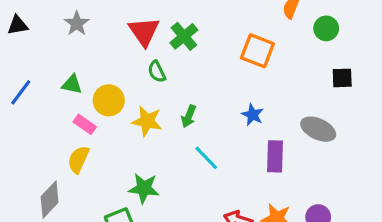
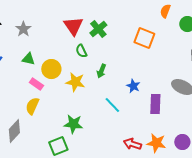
gray star: (77, 24) -> (23, 29), moved
blue star: (253, 115) -> (133, 86), moved
green arrow: (189, 116) -> (101, 71), moved

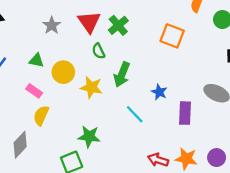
gray star: (23, 29) -> (52, 25), moved
green arrow: (101, 71) -> (122, 74), size x1.5
pink rectangle: (36, 84) -> (34, 91), moved

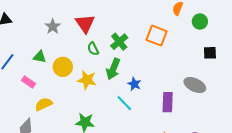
green cross: (118, 25) -> (119, 42), moved
pink rectangle: (34, 91) -> (29, 82), moved
blue star: (159, 92) -> (134, 84), moved
yellow semicircle: (41, 115) -> (44, 104), turned 42

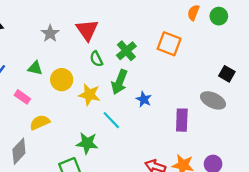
green circle: (200, 22) -> (219, 16), moved
black square: (210, 53) -> (227, 74), moved, turned 32
cyan line: (124, 103) -> (111, 120), moved

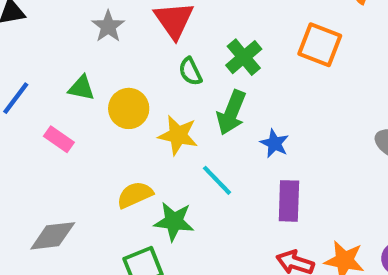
purple rectangle: (182, 120) -> (289, 201), moved
yellow semicircle: (40, 122) -> (135, 195), moved
gray diamond: (19, 151) -> (53, 236), turned 40

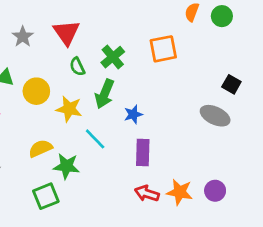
orange square: (320, 45) -> (163, 49), turned -32
blue star: (275, 143) -> (133, 114), turned 30

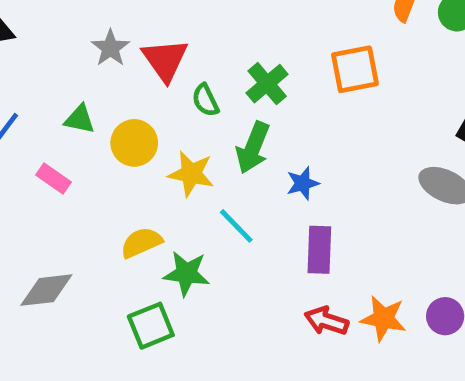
red triangle: (66, 32) -> (165, 60), moved

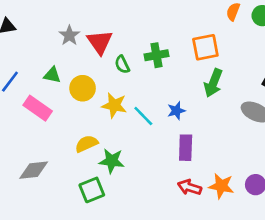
green cross: (267, 84) -> (157, 55), turned 30
green arrow: (253, 148) -> (213, 83), moved
pink rectangle: (54, 179) -> (38, 108), size x1.5
cyan line: (236, 226) -> (143, 116), moved

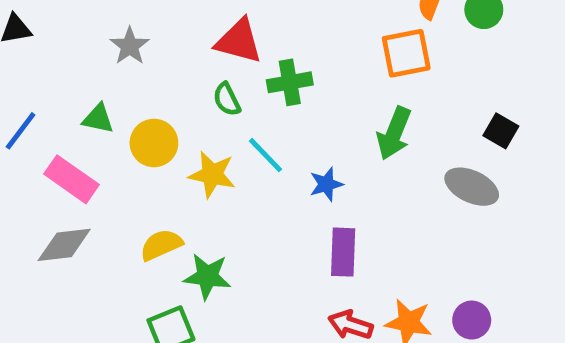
red triangle: (100, 42) -> (239, 41), moved, turned -40
orange square: (205, 47) -> (406, 53), moved
cyan line: (143, 116) -> (266, 155), moved
gray diamond: (34, 170) -> (64, 245), moved

